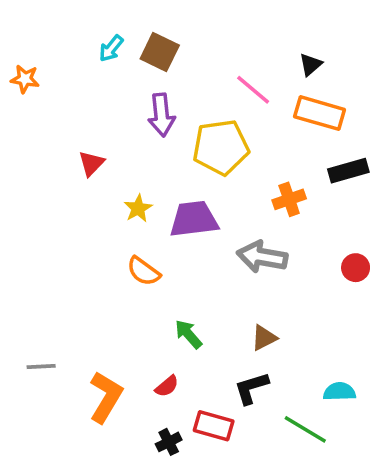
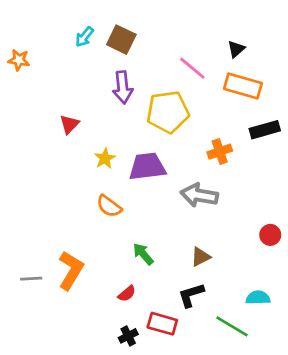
red circle: (356, 268) -> (270, 235), moved
orange L-shape: (106, 397) -> (71, 270), moved

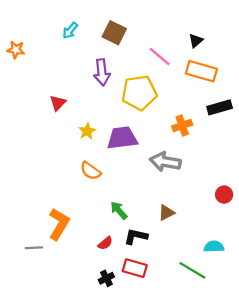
brown square: (121, 40) -> (114, 33), moved
gray line: (31, 279) -> (34, 248), moved
black L-shape: (191, 295) -> (136, 236), moved, turned 30

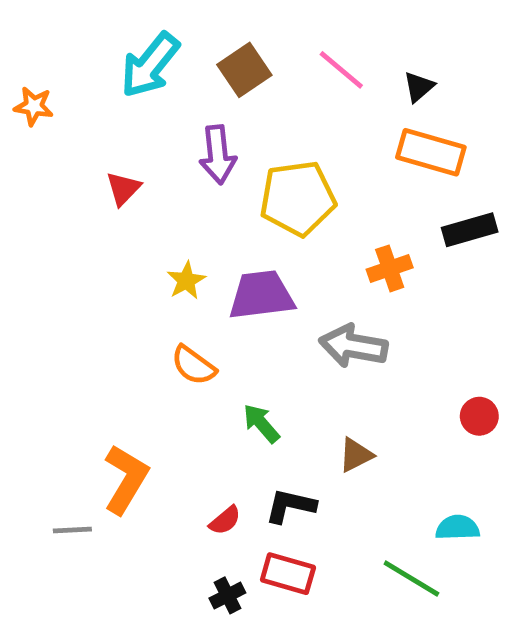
cyan arrow: (70, 30) -> (150, 65), size x1.8
brown square: (114, 33) -> (244, 70), turned 30
pink line: (160, 56) -> (341, 70), moved
red triangle: (58, 103) -> (123, 189), moved
green arrow: (119, 210) -> (261, 423), moved

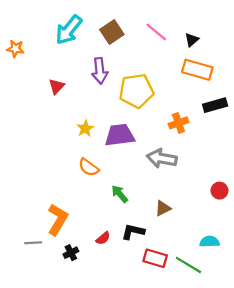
red rectangle: (288, 574) -> (155, 258), moved
black cross: (227, 595) -> (71, 253), moved

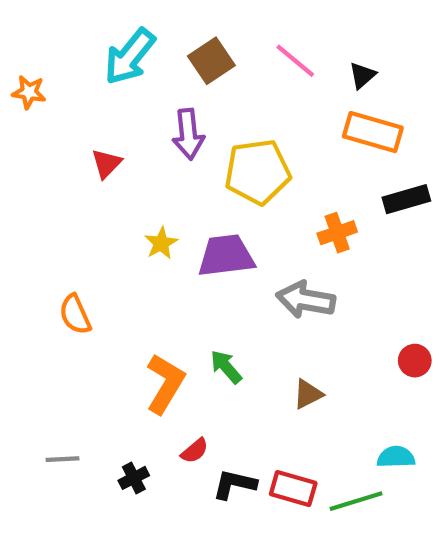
orange semicircle: (89, 167) -> (75, 314), moved, turned 30
orange L-shape: (58, 219) -> (165, 384), moved
black L-shape: (133, 232) -> (234, 484), moved
green line: (188, 265) -> (356, 501), turned -48

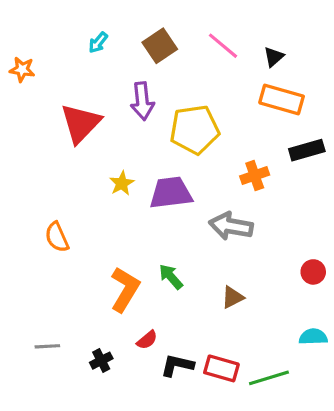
cyan arrow: (130, 57) -> (98, 43), size x0.5
red triangle: (107, 163) -> (81, 123), size x1.8
cyan semicircle: (396, 457) -> (313, 337), moved

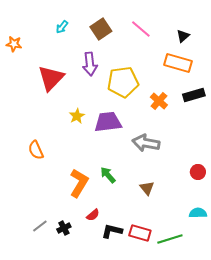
black triangle: (274, 57) -> (183, 36), moved
orange cross: (255, 175) -> (159, 101), moved, turned -30
brown triangle: (233, 297) -> (147, 188), turned -42
gray line: (47, 346) -> (40, 226), moved, turned -35

